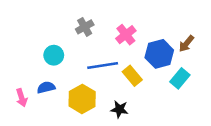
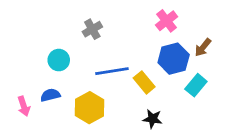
pink cross: (126, 35) -> (167, 21), moved
black star: (119, 109) -> (153, 119), moved

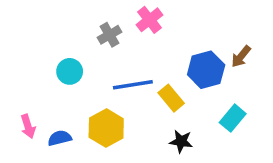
pink cross: (167, 21) -> (149, 20), moved
cyan rectangle: (196, 85) -> (233, 118), moved
blue semicircle: (50, 95) -> (60, 138), moved

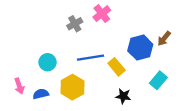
cyan circle: (70, 71) -> (48, 62), moved

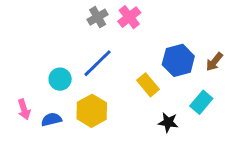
gray cross: (75, 24) -> (98, 17), moved
brown arrow: (164, 38) -> (214, 62), moved
blue line: (91, 58) -> (98, 63), moved, turned -35
black star: (123, 96) -> (168, 122), moved

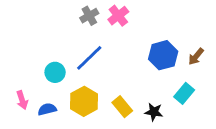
yellow rectangle: (148, 85) -> (122, 107), moved

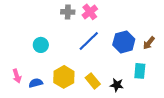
gray cross: (89, 16) -> (68, 12), turned 32
blue line: (89, 58) -> (89, 41), moved
cyan circle: (55, 72) -> (41, 45), moved
cyan rectangle: (184, 93) -> (140, 71), turned -35

